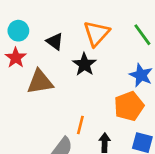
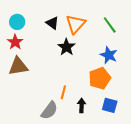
black triangle: (55, 41) -> (52, 23), moved
brown triangle: (40, 82) -> (18, 66), moved

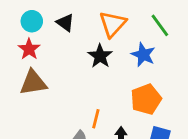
black triangle: (52, 23) -> (65, 23), moved
blue star: (109, 55) -> (143, 55), moved

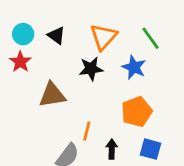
black star: (100, 56) -> (91, 69), turned 30
brown triangle: (33, 83) -> (52, 95), moved

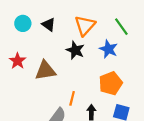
red star: (20, 62) -> (17, 61), moved
black star: (91, 69) -> (75, 50), turned 30

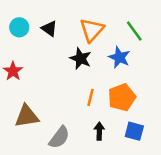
brown triangle: (45, 71) -> (27, 116), moved
orange line: (72, 98) -> (91, 97), moved

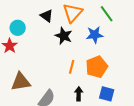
cyan circle: (19, 27) -> (18, 28), moved
black triangle: (49, 29) -> (47, 16), moved
blue star: (119, 57) -> (95, 35), turned -30

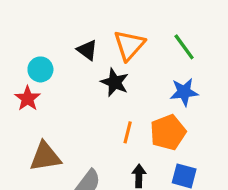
blue star: (95, 35) -> (184, 92), moved

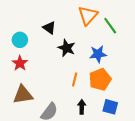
orange triangle: (129, 45) -> (88, 15), moved
blue star: (184, 92) -> (98, 54), moved
red star: (28, 98) -> (20, 63), moved

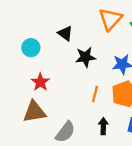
black star: (67, 48) -> (85, 57), turned -30
red star: (20, 63) -> (40, 82), moved

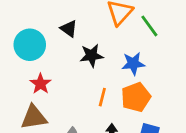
cyan circle: (31, 48) -> (30, 45), size x1.5

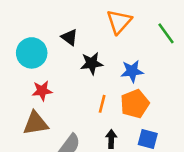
green line: (149, 26) -> (166, 33), moved
red star: (40, 84) -> (42, 91), turned 30

